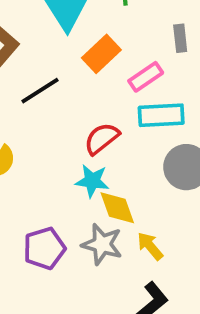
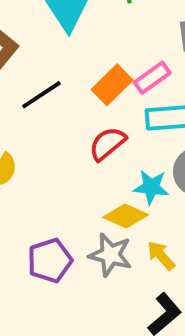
orange rectangle: (101, 54) -> (112, 85), moved
cyan star: (92, 181) -> (151, 187), moved
yellow diamond: (117, 208) -> (126, 216), turned -45

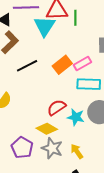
red semicircle: (107, 144) -> (57, 107), moved
yellow diamond: (126, 216) -> (47, 129), moved
purple pentagon: (50, 260) -> (22, 148), turned -30

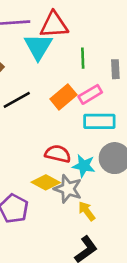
green line: (75, 18) -> (83, 58), moved
red semicircle: (57, 107) -> (58, 154), turned 48
gray star: (52, 148) -> (68, 189), moved

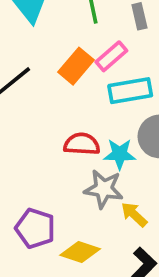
yellow diamond: (46, 182) -> (80, 252), moved

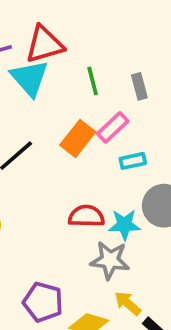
cyan rectangle: (130, 91) -> (133, 161), size x0.6
yellow arrow: (134, 214) -> (128, 303), moved

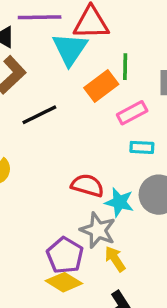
orange rectangle: (78, 138) -> (101, 86), moved
purple pentagon: (43, 302) -> (65, 255), moved
yellow arrow: (128, 303) -> (115, 259), moved

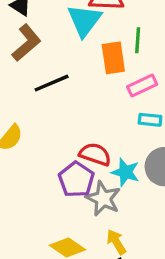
orange rectangle: (101, 86) -> (113, 58), turned -64
purple pentagon: (65, 255) -> (76, 179), moved
yellow arrow: (115, 259) -> (116, 242), moved

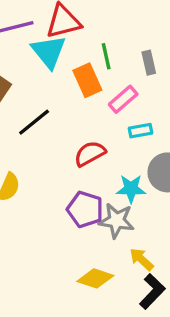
red semicircle: (95, 154) -> (90, 154), moved, turned -32

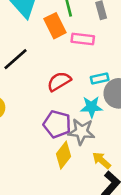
pink rectangle: (123, 99) -> (83, 39), turned 50
cyan rectangle: (140, 131) -> (100, 79), moved
yellow diamond: (95, 278) -> (64, 155), moved, turned -68

